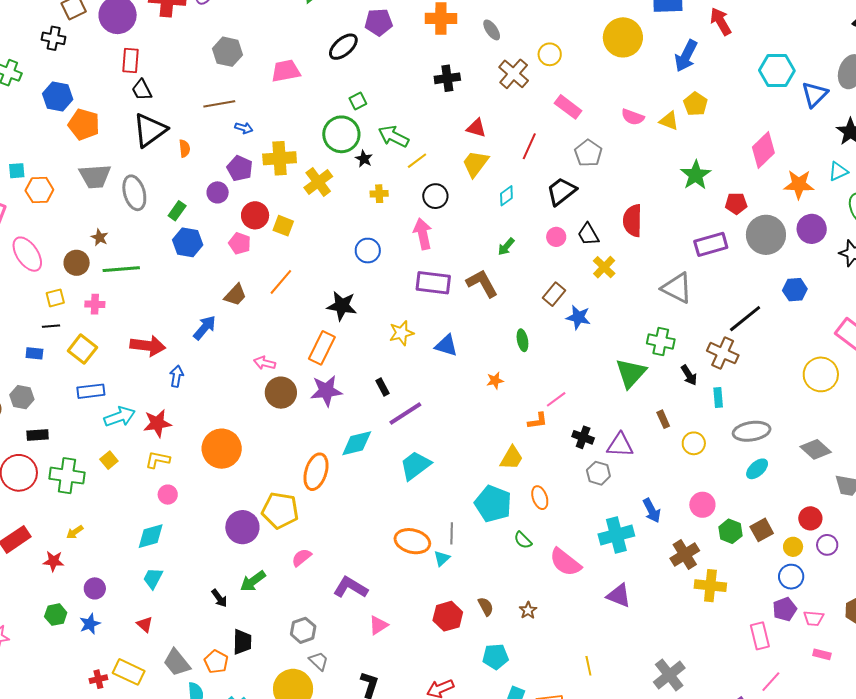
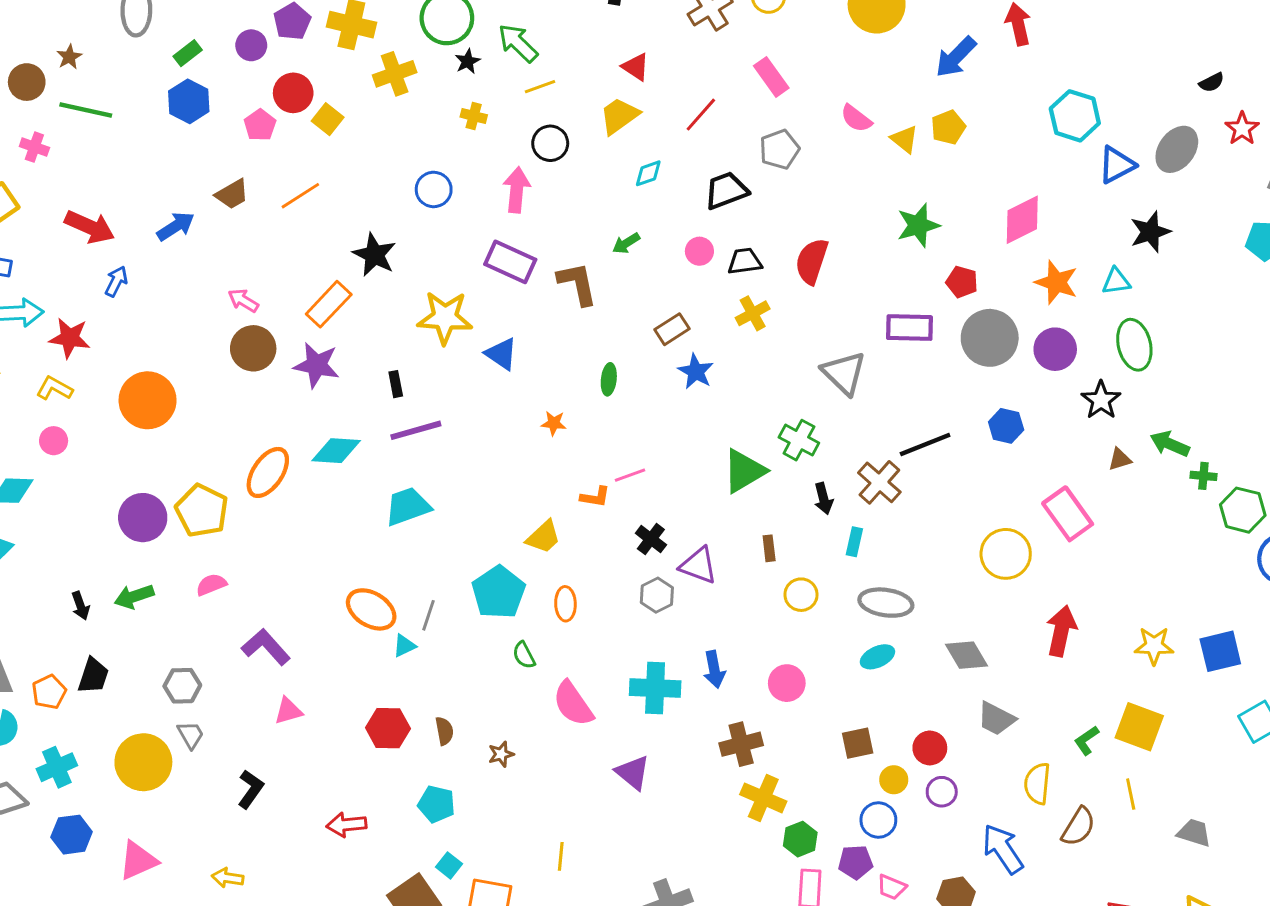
black trapezoid: (588, 234) -> (745, 261), turned 95
yellow star: (401, 333) -> (445, 318), size x1.5
green hexagon: (730, 531) -> (800, 839), moved

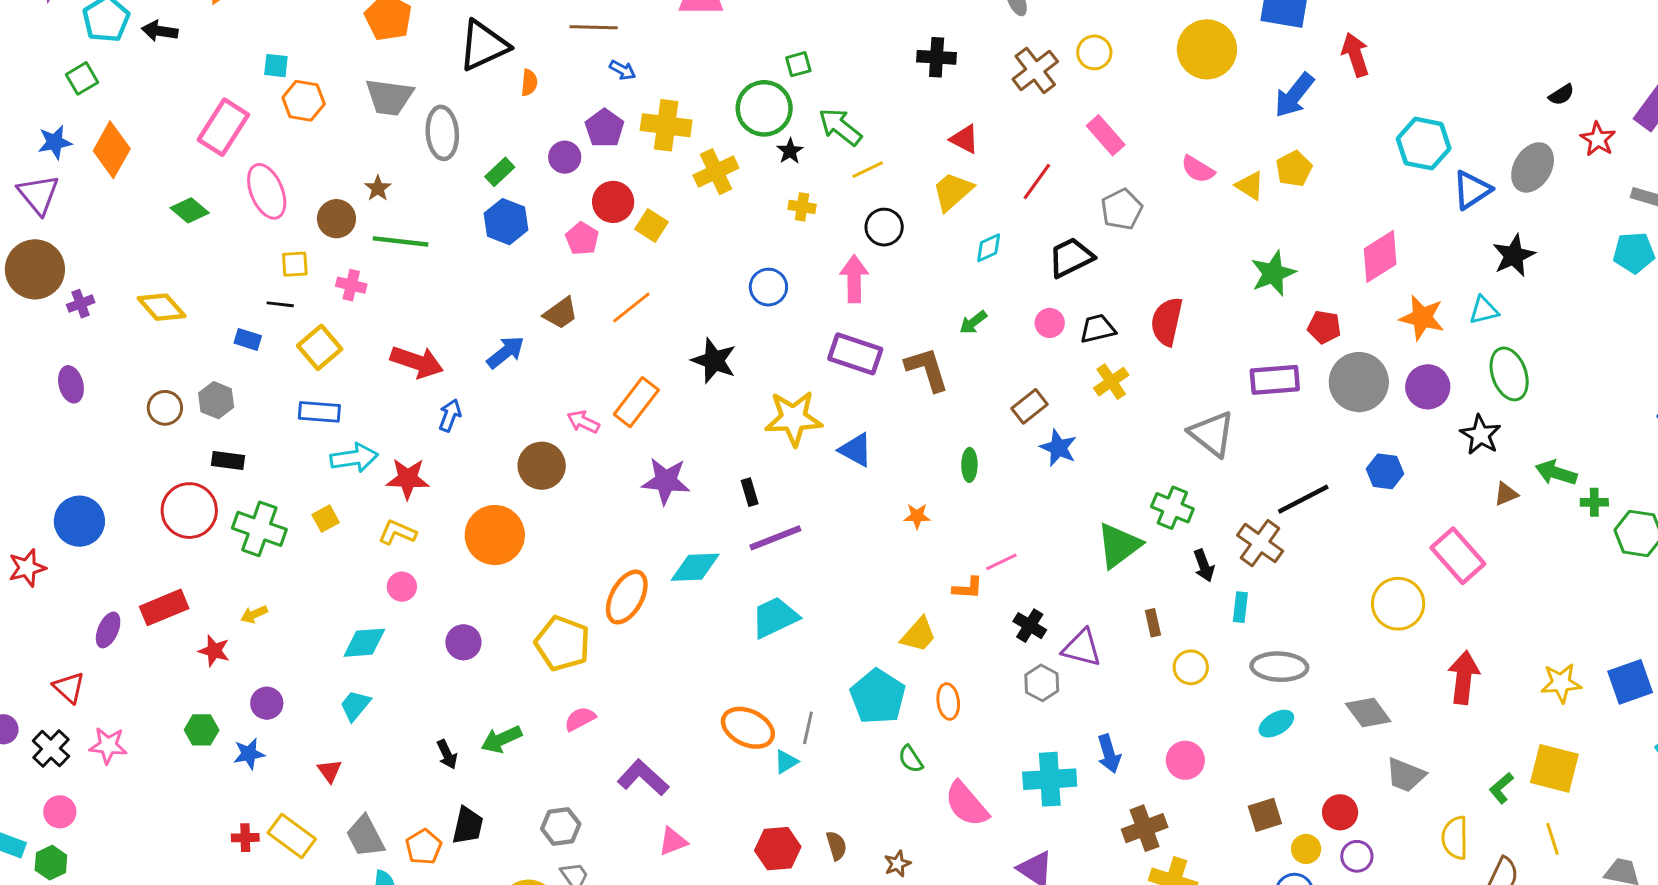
orange rectangle: (329, 304) -> (636, 402), moved
brown circle: (253, 348) -> (542, 466), moved
purple circle: (143, 518) -> (463, 642), moved, size x0.7

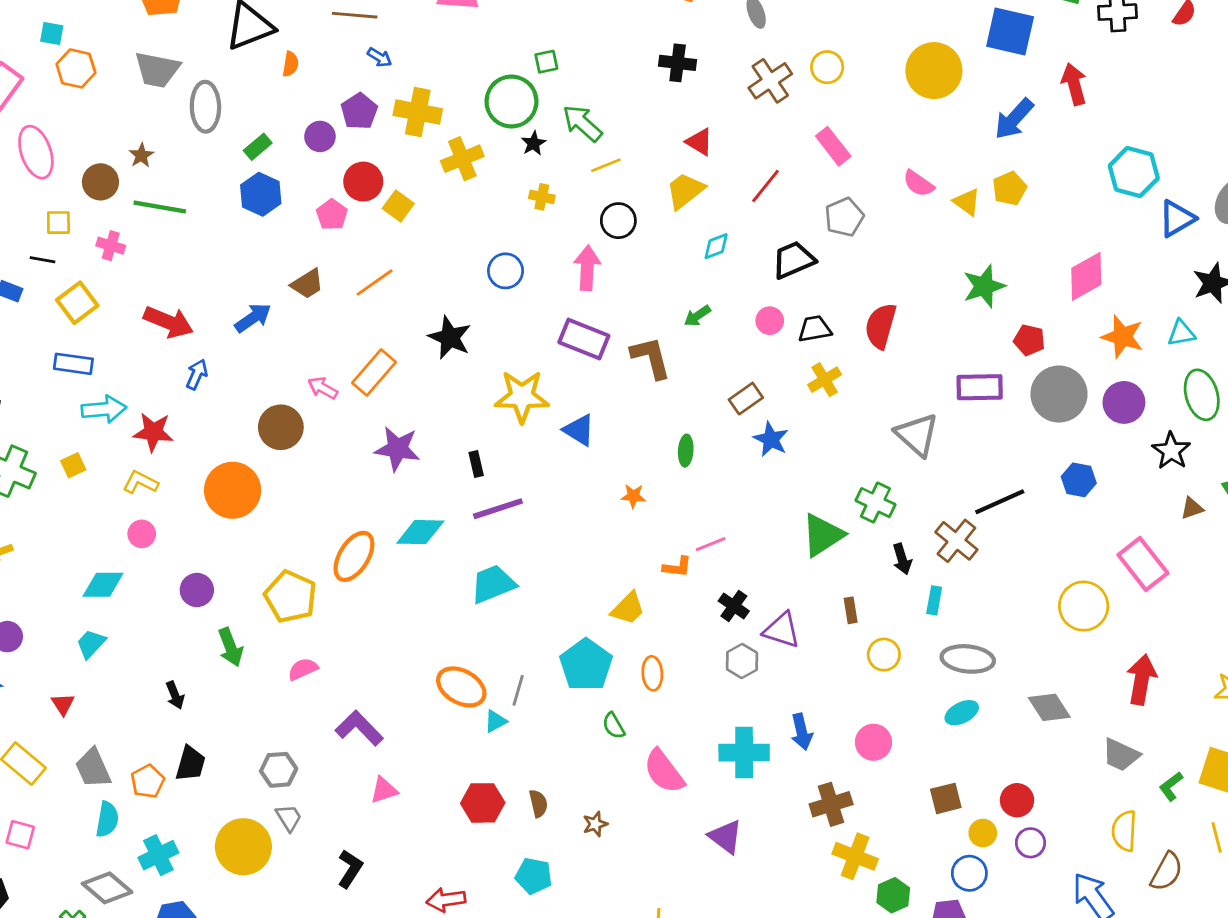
green arrow: (501, 739) -> (231, 647), moved, turned -90
gray trapezoid: (1406, 775) -> (1121, 755), moved

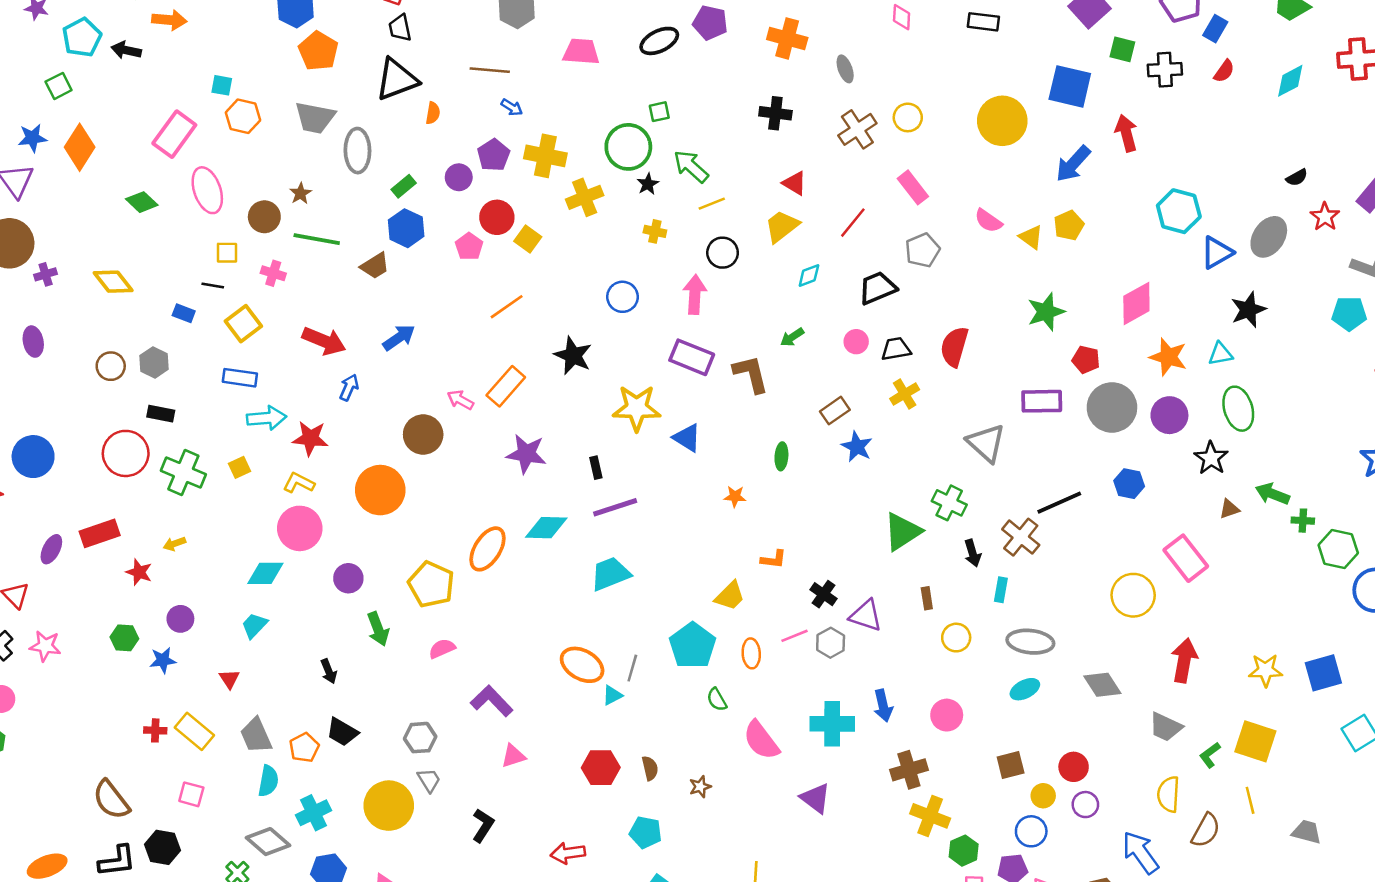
brown trapezoid: (307, 284) -> (375, 266), moved
pink circle: (142, 534) -> (300, 528), size x1.8
pink line: (711, 544) -> (795, 636), moved
black trapezoid: (191, 764) -> (342, 732), turned 104

